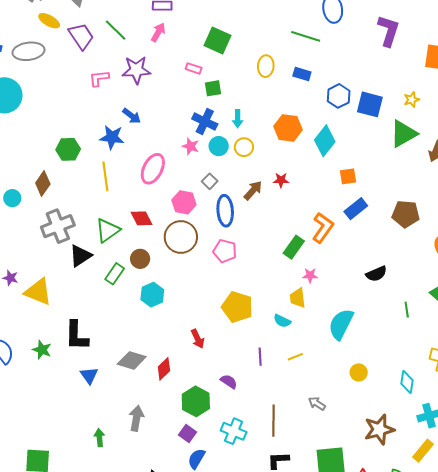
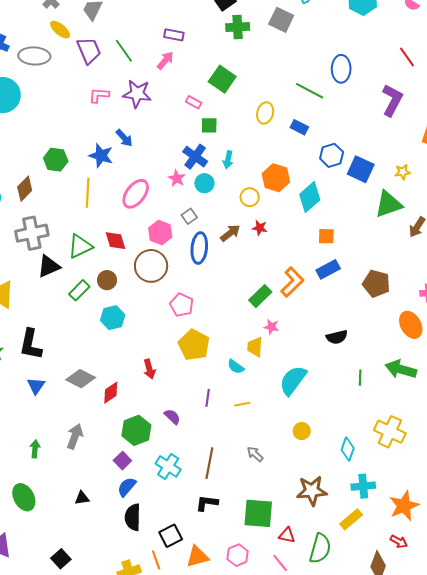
yellow circle: (244, 147) -> (250, 197), moved
pink pentagon: (225, 251) -> (182, 305), moved

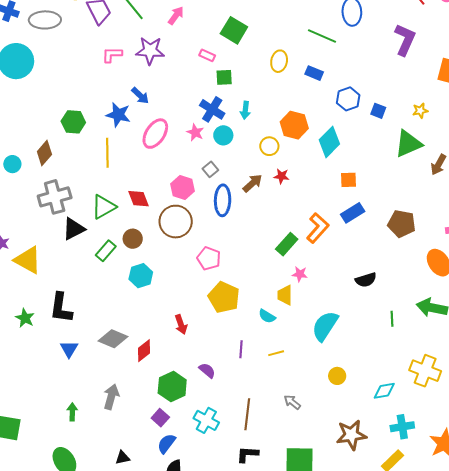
blue square: (361, 169) -> (378, 111), size x0.6
pink ellipse: (136, 194) -> (155, 134), moved
cyan diamond: (348, 449) -> (384, 391), turned 65

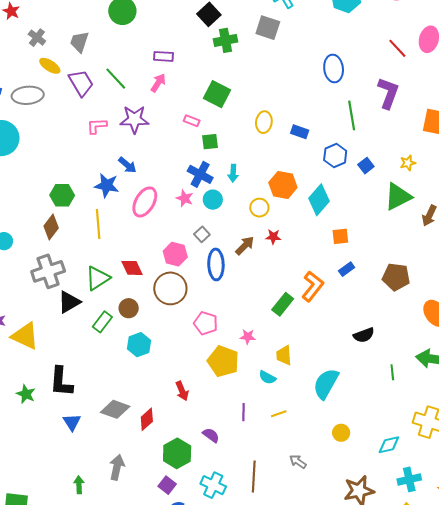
green line: (322, 36) -> (352, 115), moved, turned 60
blue square: (378, 111) -> (366, 166), turned 35
brown diamond: (44, 153) -> (51, 227), moved
blue rectangle: (353, 213) -> (347, 269), size x0.7
pink star: (300, 274) -> (248, 337), moved

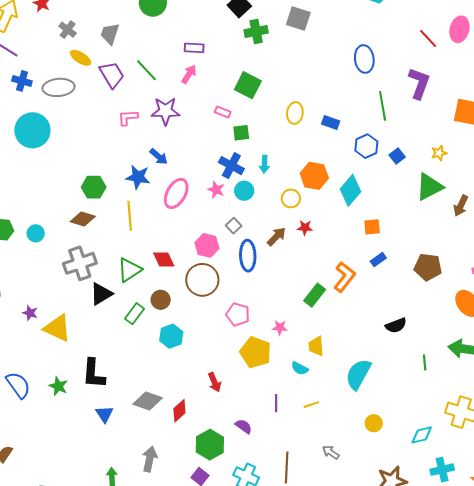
brown diamond: (51, 227) -> (83, 219), turned 70

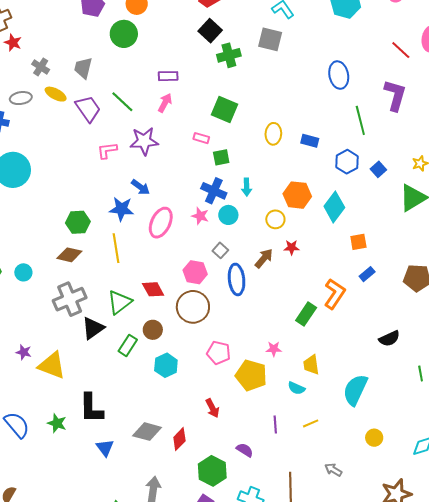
gray ellipse: (59, 87) -> (21, 98), moved, size x0.7
pink pentagon: (238, 314) -> (219, 353), moved

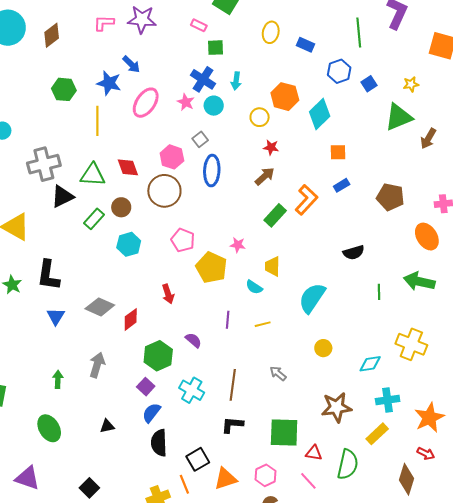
brown diamond: (69, 255) -> (52, 35), moved, turned -60
brown arrow: (264, 258) -> (265, 176), moved
green triangle: (120, 302) -> (93, 175), turned 32

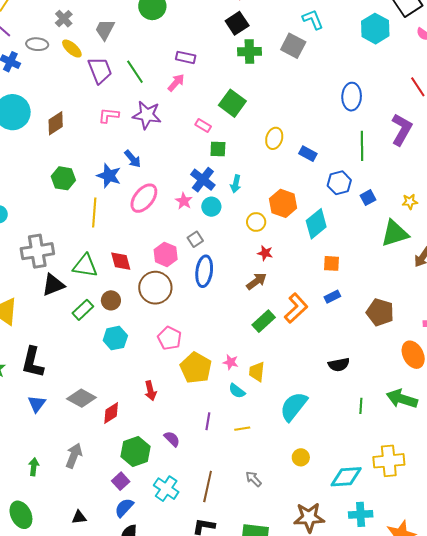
pink star: (238, 245) -> (231, 362), moved
yellow cross: (411, 344) -> (389, 461), turned -32
cyan diamond: (370, 364) -> (346, 477), size x1.4

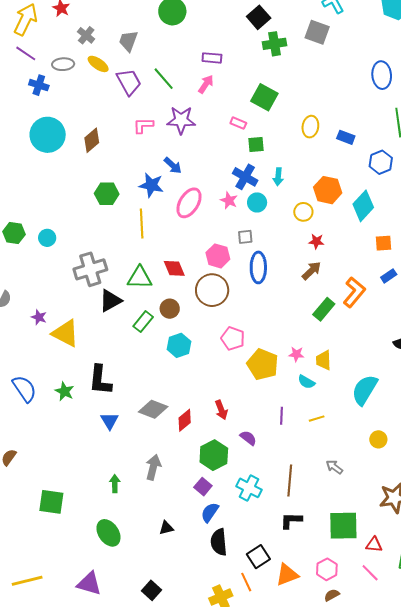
gray square: (195, 239) -> (245, 237), turned 35
red arrow: (150, 391) -> (221, 410), moved

